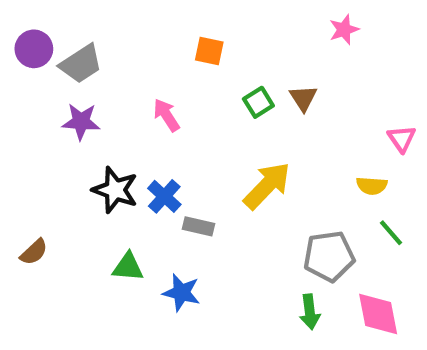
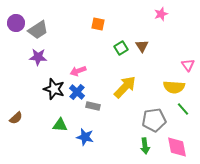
pink arrow: (166, 115) -> (78, 71), moved, turned -77
yellow semicircle: (372, 186) -> (174, 87), size x1.5

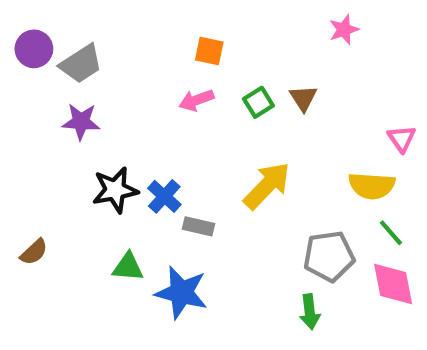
pink arrow: (78, 71) -> (196, 100), moved
black star: (54, 89) -> (115, 190), turned -30
blue star: (85, 137) -> (181, 293), size x1.4
pink diamond: (177, 147) -> (393, 284), moved

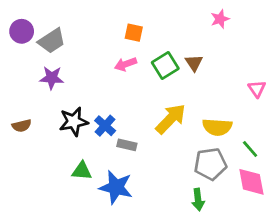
green square: (258, 102) -> (165, 65), size x1.4
yellow semicircle: (372, 186) -> (217, 127), moved
brown semicircle: (34, 252) -> (22, 126), moved, turned 30

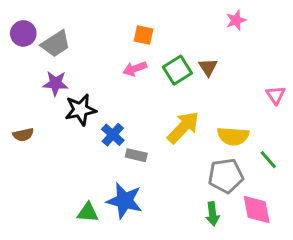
black star: (74, 122) -> (80, 110), moved
green triangle: (82, 171) -> (88, 212), moved
pink diamond: (251, 182) -> (257, 209), moved

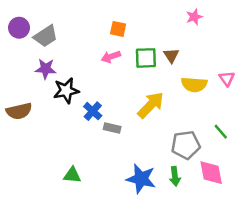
green square: (177, 70) -> (146, 58), turned 30
brown semicircle: (23, 135) -> (19, 111), size x1.5
yellow semicircle: (233, 136) -> (194, 85), moved
blue star: (124, 201) -> (141, 179), moved

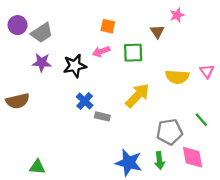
brown triangle: (171, 56) -> (157, 32), moved
black star: (66, 91) -> (75, 66), moved
green triangle: (72, 175) -> (37, 167), moved

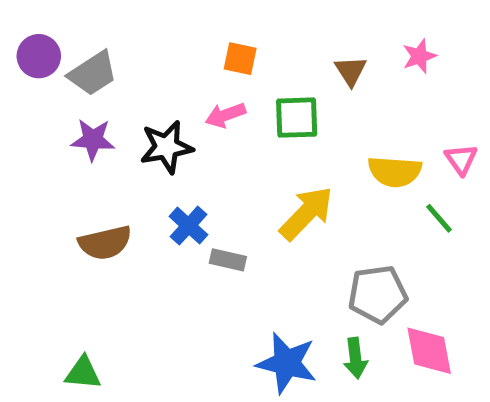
pink star: (177, 15) -> (419, 56), moved
brown semicircle: (18, 101) -> (105, 243), moved
green line: (201, 120) -> (439, 218), moved

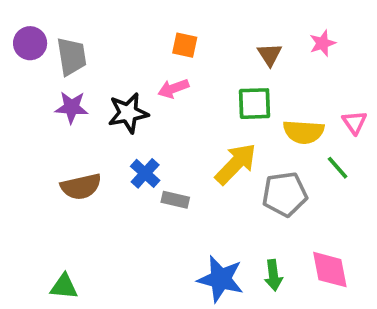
gray trapezoid: (93, 73) -> (72, 56), turned -66
green square: (297, 118) -> (255, 104), moved
gray pentagon: (378, 294) -> (285, 194), moved

